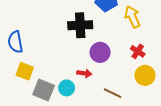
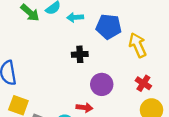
black cross: (80, 25) -> (80, 54), size x0.6

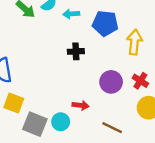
yellow arrow: (138, 45) -> (134, 42), turned 30
purple circle: (102, 84) -> (111, 82), moved

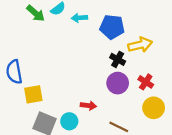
yellow arrow: (134, 42) -> (140, 45), turned 70
black cross: (76, 51) -> (118, 59), moved, turned 32
yellow square: (14, 103) -> (33, 94), moved, turned -30

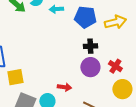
yellow arrow: (140, 45) -> (115, 22), moved
black cross: (118, 59) -> (90, 46), turned -32

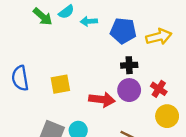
yellow square: (15, 77) -> (60, 84), moved
red arrow: (64, 87) -> (102, 100), moved, size x1.5

